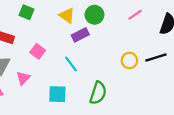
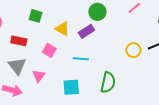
yellow triangle: (67, 16) -> (62, 29), moved
cyan line: (71, 64) -> (81, 59), turned -42

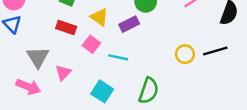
red rectangle: (19, 41) -> (66, 28), moved
pink square: (49, 50) -> (91, 44), moved
cyan square: (71, 87) -> (102, 91), turned 30

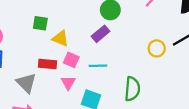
yellow triangle: (99, 17) -> (60, 38), moved
red rectangle: (66, 28) -> (47, 64), moved
pink triangle: (63, 73) -> (68, 83), moved

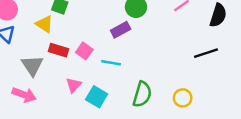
yellow triangle: (60, 38) -> (44, 24), moved
yellow circle: (157, 48) -> (183, 98), moved
pink triangle: (68, 83) -> (74, 85), moved

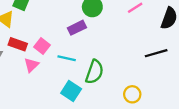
pink triangle: (74, 85) -> (31, 65), moved
green semicircle: (142, 94) -> (95, 72), moved
cyan square: (97, 97) -> (71, 91), moved

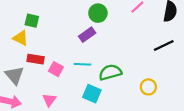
pink square: (42, 46) -> (56, 69), moved
pink triangle: (31, 65) -> (49, 100), moved
green semicircle: (95, 72) -> (110, 72), turned -115

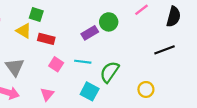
green circle: (98, 13) -> (109, 22), moved
red rectangle: (36, 59) -> (46, 39), moved
green semicircle: (110, 72) -> (109, 72), turned -45

